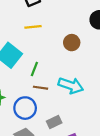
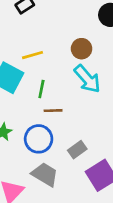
yellow line: (33, 27) -> (33, 55), moved
cyan arrow: (71, 86) -> (87, 79), moved, turned 40

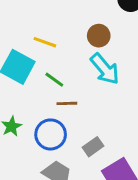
yellow line: (33, 55) -> (45, 42), turned 35
green line: (41, 89) -> (54, 80), turned -66

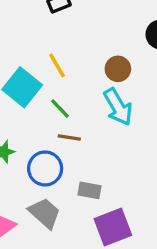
yellow line: (45, 42) -> (57, 65), turned 30
gray rectangle: (93, 147) -> (90, 190), turned 36

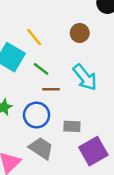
cyan arrow: (118, 107) -> (85, 77), moved

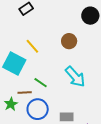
green line: (41, 69) -> (41, 83), moved
brown line: (51, 89) -> (25, 92), moved

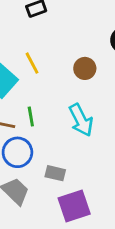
green line: (41, 83) -> (31, 116), turned 32

